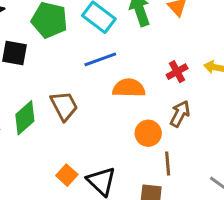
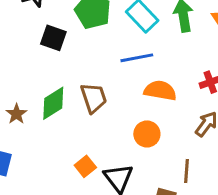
orange circle: (148, 133) -> (147, 134), moved

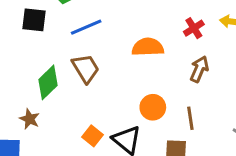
blue line: (137, 58) -> (86, 27), moved
brown star: (16, 114) -> (30, 119), moved
orange circle: (147, 134) -> (153, 107), moved

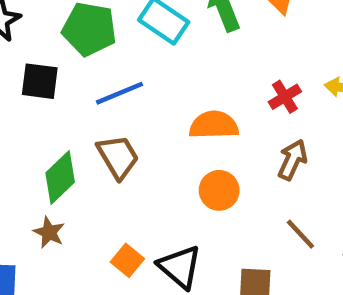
orange circle: (153, 107) -> (219, 190), moved
brown line: (190, 118) -> (300, 234), moved, turned -35
brown star: (30, 119) -> (49, 232), moved

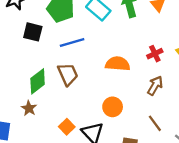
orange circle: (219, 190) -> (113, 107), moved

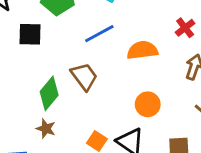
blue line: (72, 43) -> (99, 34), moved

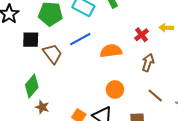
brown trapezoid: (84, 76) -> (53, 54), moved
green diamond: (49, 93) -> (32, 86), moved

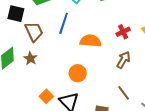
blue line: (80, 39) -> (64, 23), turned -55
orange circle: (115, 89) -> (78, 73), moved
brown star: (42, 107) -> (30, 58), moved

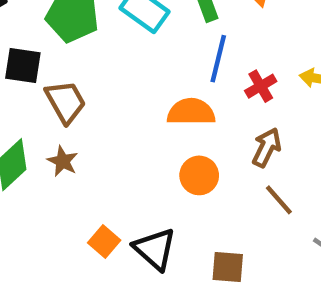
blue line: (64, 23) -> (218, 59), moved
orange circle: (78, 73) -> (199, 175), moved
brown line: (124, 93) -> (279, 200), moved

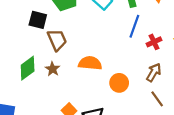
orange semicircle: (191, 112) -> (90, 63), moved

